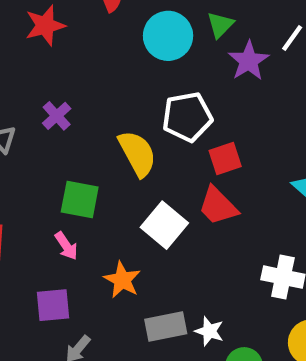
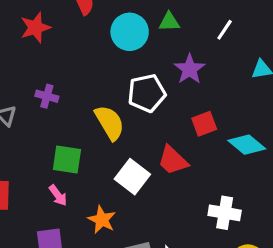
green triangle: (220, 25) -> (169, 22), turned 45
purple star: (249, 61) -> (190, 69), moved
purple cross: (57, 116) -> (47, 96), turned -30
red square: (225, 158) -> (204, 124), moved

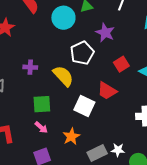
purple cross: (47, 96) -> (30, 67), moved
orange star: (102, 220) -> (71, 136), turned 30

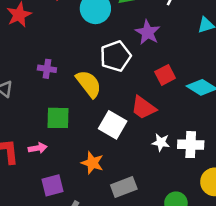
pink arrow: (41, 127) -> (38, 148), moved, turned -56
orange star: (71, 136) -> (92, 163), turned -30
white star: (118, 150) -> (161, 142), moved

